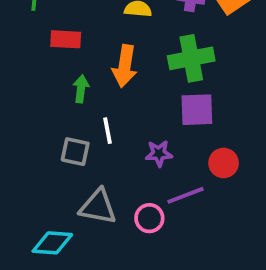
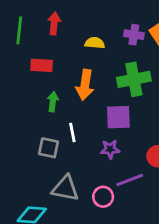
purple square: (197, 110) -> (118, 117), moved

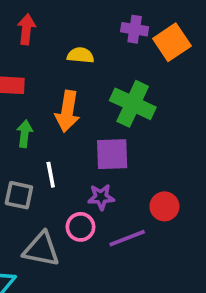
purple cross: (134, 35) -> (135, 29), moved
green cross: (134, 79) -> (133, 104), turned 36
pink circle: (103, 197) -> (81, 227), moved

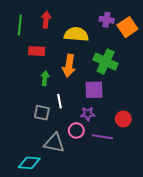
yellow semicircle: (81, 55) -> (76, 34), size x1.6
purple line: (127, 238) -> (102, 137), turned 30

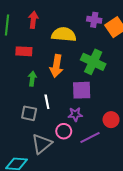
purple line: (102, 137) -> (90, 137), turned -36
gray triangle: (54, 143) -> (42, 144), turned -50

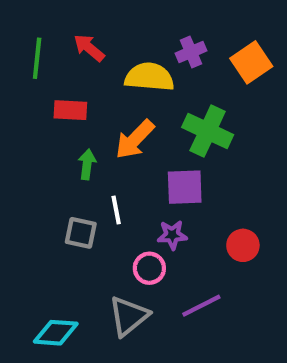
red arrow: (33, 20) -> (89, 48), turned -56
purple cross: (94, 20) -> (191, 52), moved, turned -32
orange arrow: (56, 66) -> (135, 139), turned 35
purple line: (90, 137) -> (201, 306), moved
gray triangle: (42, 144) -> (129, 316), moved

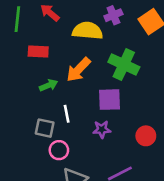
green arrow: (87, 164) -> (49, 85), turned 60
pink circle: (149, 268) -> (59, 150), moved

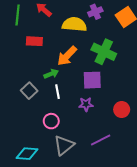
green arrow: (49, 85) -> (51, 74), moved
gray square: (45, 128) -> (29, 91), moved, turned 35

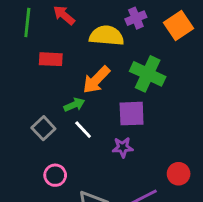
white line: (58, 92) -> (83, 130), turned -32
red circle: (122, 110) -> (179, 174), moved
pink circle: (51, 121) -> (55, 175), moved

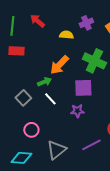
yellow semicircle: (107, 36) -> (66, 35), size x0.6
red rectangle: (51, 59) -> (16, 51), moved

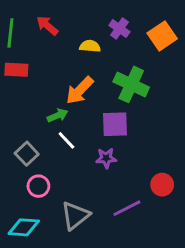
purple cross: (86, 23) -> (119, 29), turned -32
gray square: (23, 98) -> (27, 154), moved

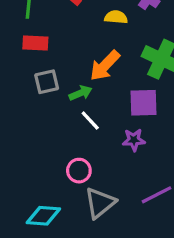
gray square: (27, 154) -> (47, 82), moved, turned 30
pink circle: (38, 186) -> (79, 171), moved

